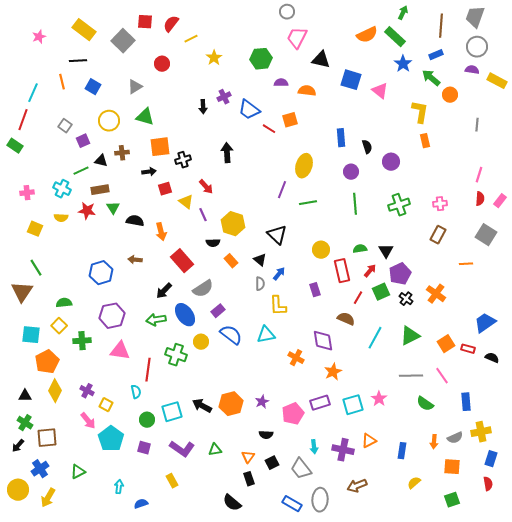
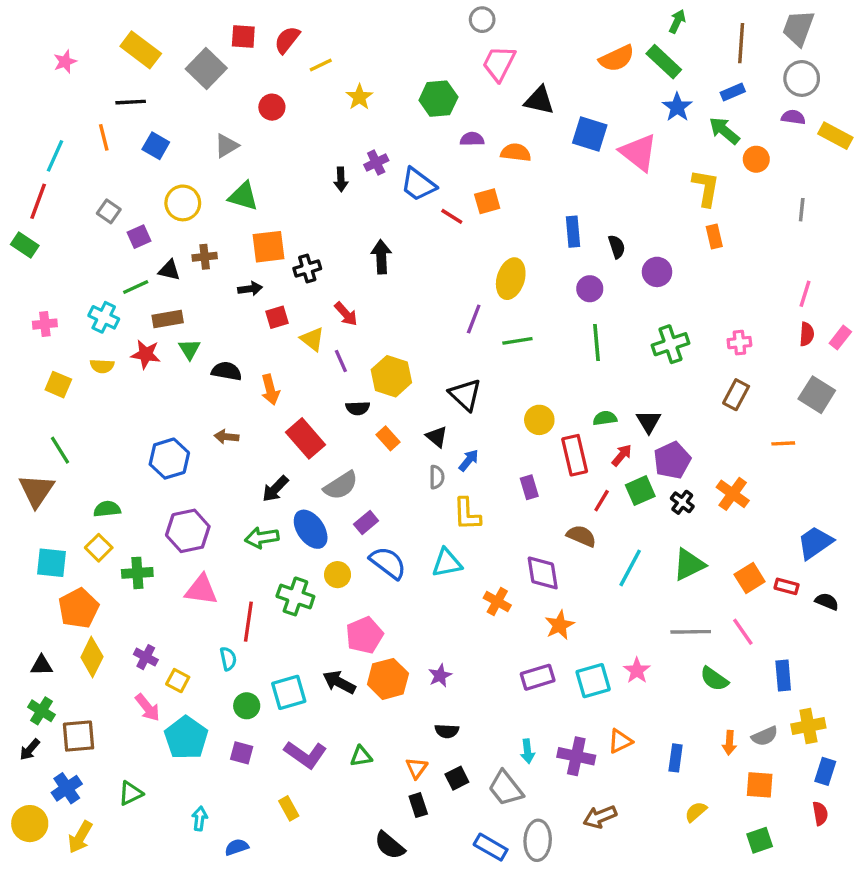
pink triangle: (380, 91) -> (639, 152), size x1.4
pink pentagon: (293, 414) -> (364, 635), moved

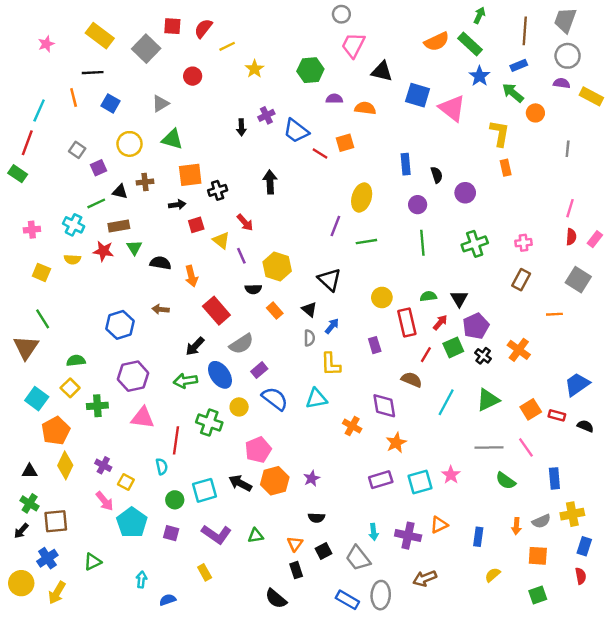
cyan square: (52, 563) -> (37, 399), turned 30

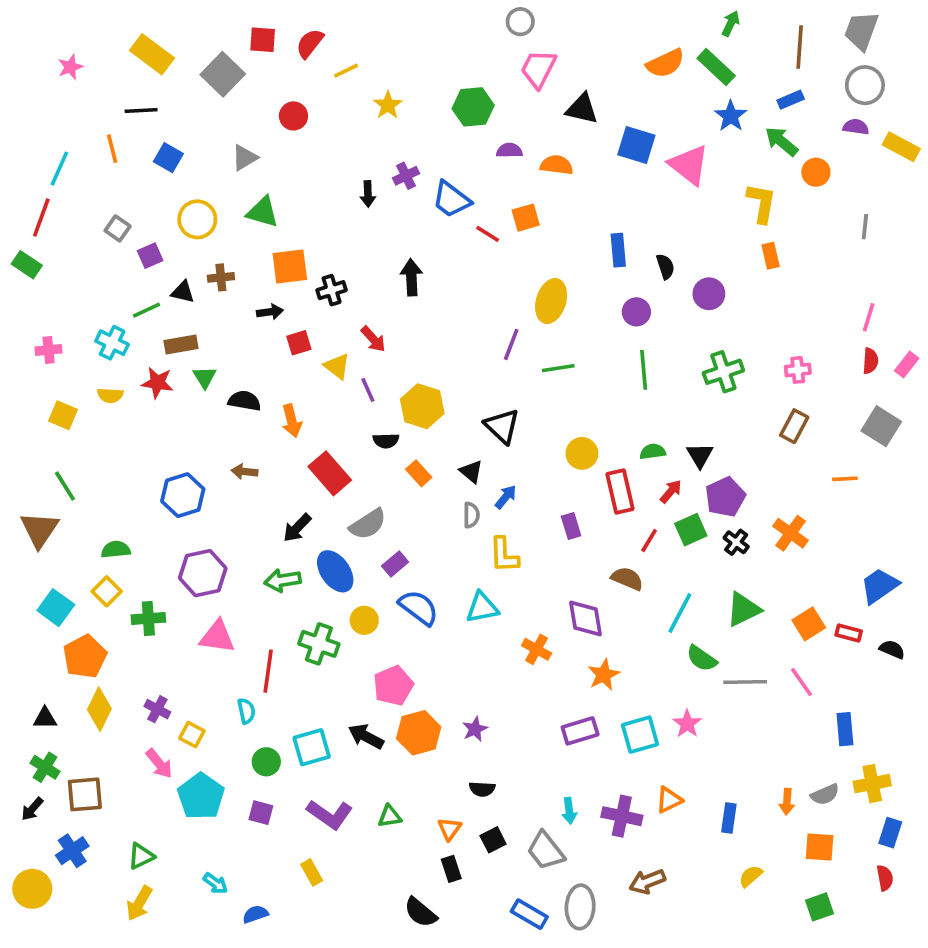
green semicircle: (506, 481) -> (702, 658), moved
cyan arrow: (141, 580) -> (215, 883), turned 119
yellow arrow: (57, 593) -> (139, 903), moved

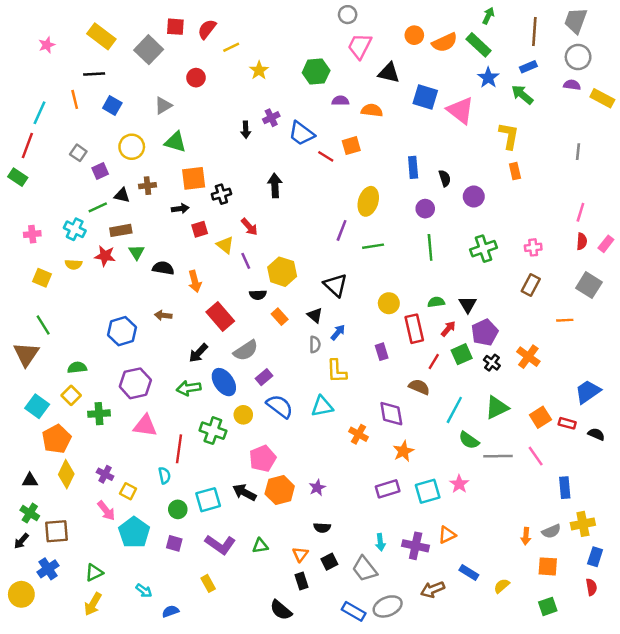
orange circle: (816, 172) -> (414, 35), moved
blue rectangle: (729, 818) -> (469, 572), moved, turned -66
gray ellipse: (580, 907) -> (388, 606), turned 64

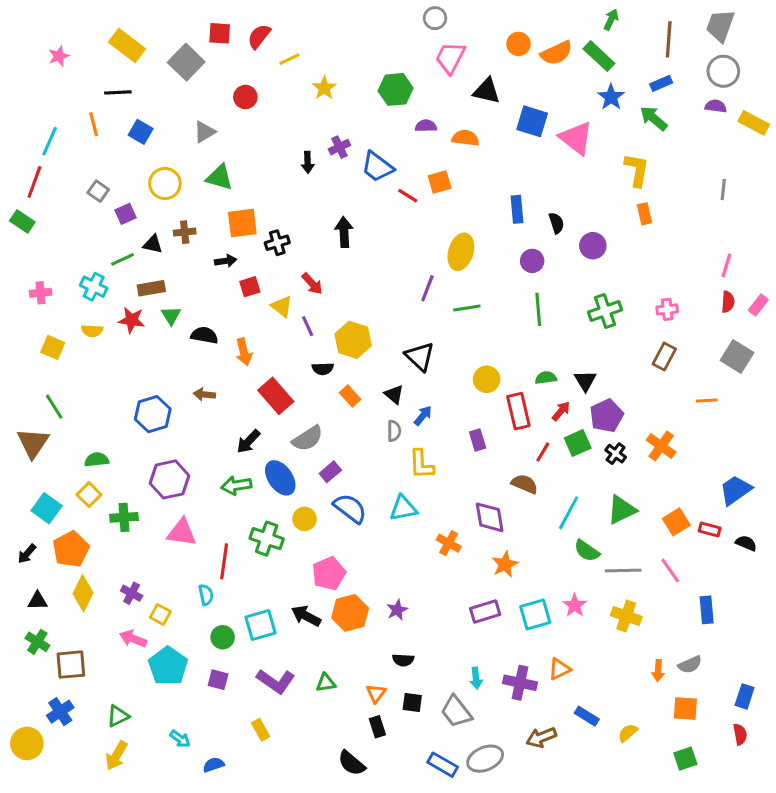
pink arrow: (106, 511) -> (133, 639), turned 150
yellow cross: (583, 524) -> (626, 616), moved, turned 30
black arrow: (21, 541) -> (27, 554), moved
black square: (329, 562) -> (412, 702), turned 35

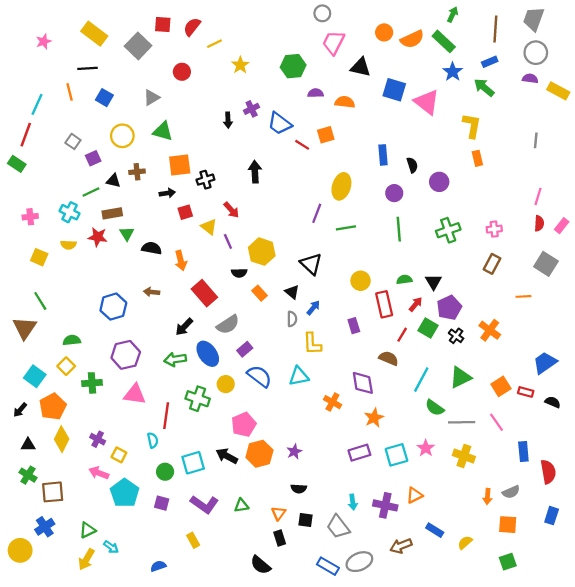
green square: (578, 443) -> (428, 328), turned -36
red semicircle: (740, 734) -> (548, 472), moved, size x1.5
cyan arrow: (180, 739) -> (111, 547), moved

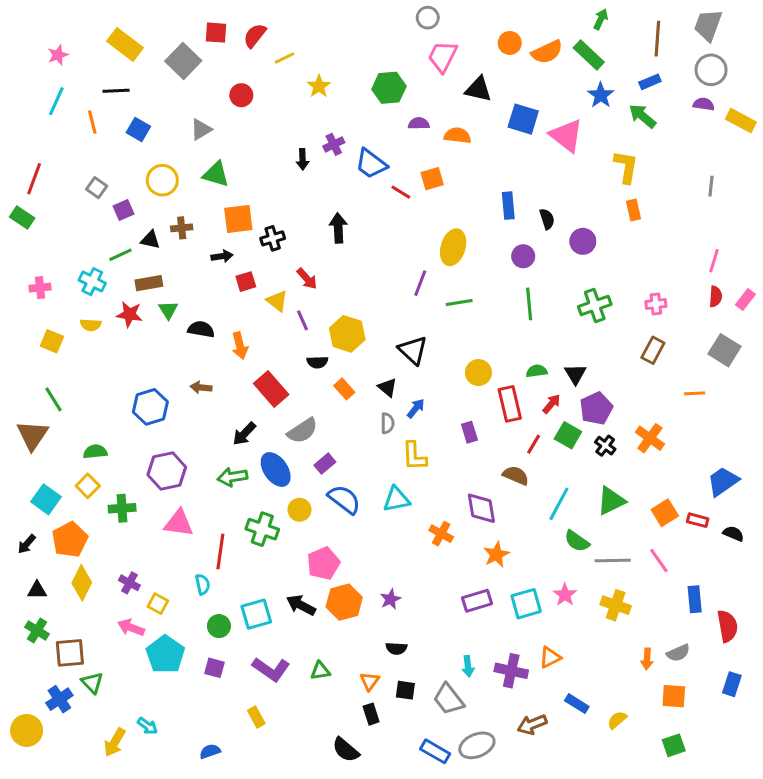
cyan line: (37, 104) -> (56, 101), moved
green triangle: (88, 530) -> (92, 683), moved, turned -48

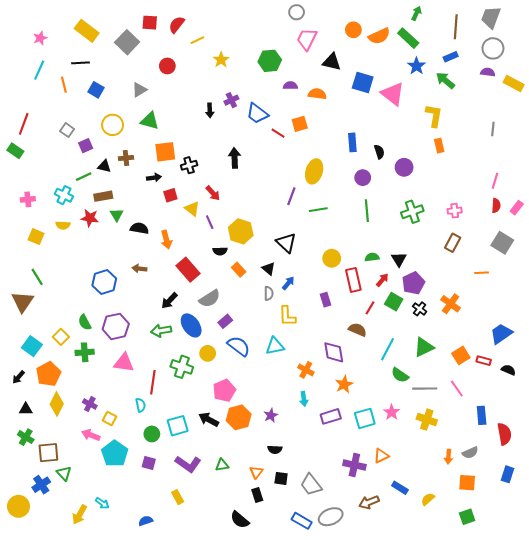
green semicircle: (95, 452) -> (85, 322), moved, turned -112
cyan arrow: (468, 666) -> (304, 399), moved

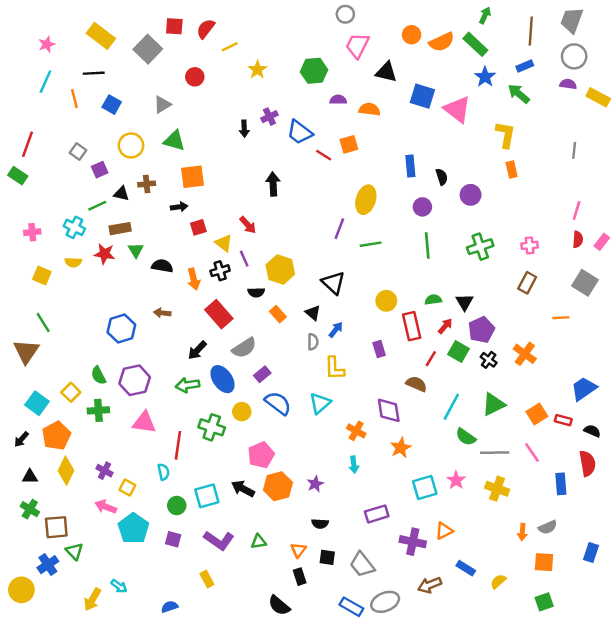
black cross: (189, 165) -> (220, 271), moved
cyan triangle: (275, 346) -> (320, 403), turned -30
purple rectangle: (331, 416) -> (377, 514), moved
red semicircle: (504, 434) -> (587, 463), moved

